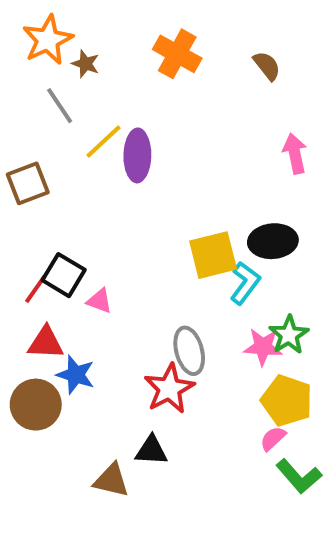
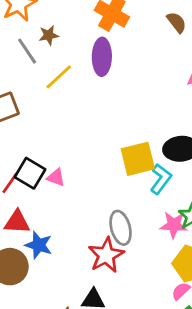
brown star: (86, 64) -> (49, 35), moved, turned -30
purple ellipse: (137, 155) -> (102, 57), moved
pink triangle: (99, 301) -> (56, 177), moved

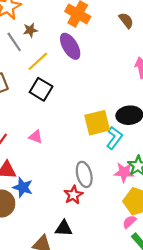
purple ellipse: (102, 57) -> (70, 46), turned -32
black square: (30, 173) -> (41, 89), moved
red star: (106, 255) -> (73, 195), size x0.7

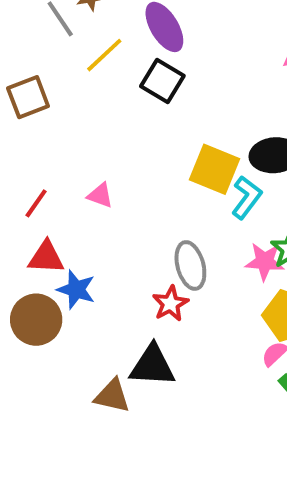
black square: (41, 89) -> (162, 81), moved
yellow square: (97, 123) -> (215, 169), turned 36
black triangle: (64, 228) -> (152, 366), size x1.4

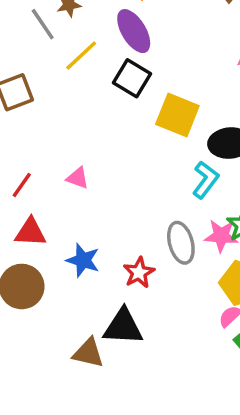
yellow square: (215, 169) -> (177, 115), moved
gray ellipse: (190, 266) -> (181, 243), moved
blue star: (76, 290) -> (83, 260), moved

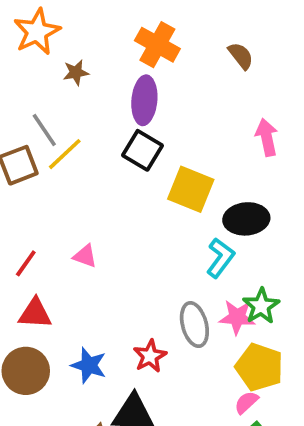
gray line: (43, 24) -> (44, 130), moved
purple ellipse: (134, 31) -> (144, 100), turned 36
yellow line: (81, 56) -> (65, 154), moved
blue star: (83, 260) -> (89, 365), moved

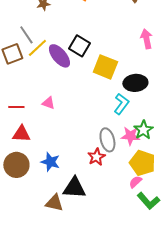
purple ellipse: (144, 100) -> (59, 56), moved, turned -45
red line: (26, 263) -> (16, 107), turned 56
red star: (150, 356) -> (96, 157), moved

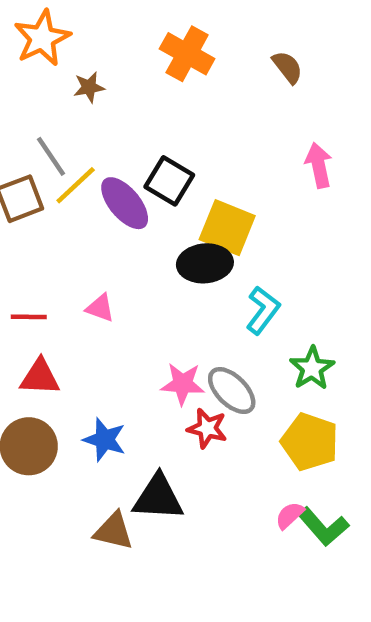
black ellipse: (135, 83) -> (205, 263), moved
pink star: (130, 136) -> (183, 384), moved
gray ellipse: (107, 140) -> (232, 391), turned -30
red star: (96, 157) -> (207, 428), turned -30
pink semicircle: (135, 182) -> (290, 515), moved

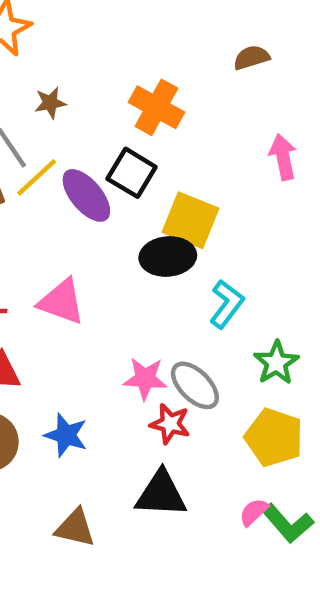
orange cross: (187, 54) -> (156, 107), moved
brown semicircle: (287, 67) -> (251, 58), turned -69
brown star: (89, 87) -> (50, 103), moved
pink triangle: (100, 308) -> (62, 302), size x1.6
black triangle: (158, 498) -> (161, 494), moved

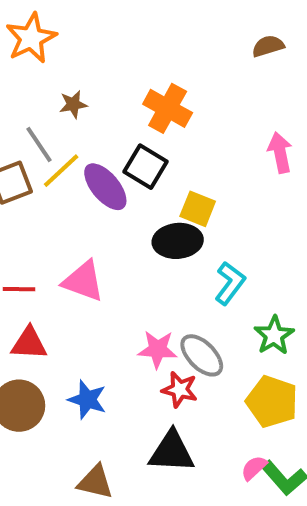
brown semicircle: (251, 58) -> (268, 46), moved
yellow square: (190, 220) -> (198, 209), size x0.7

